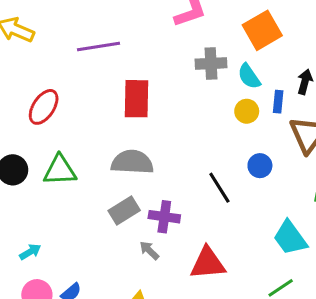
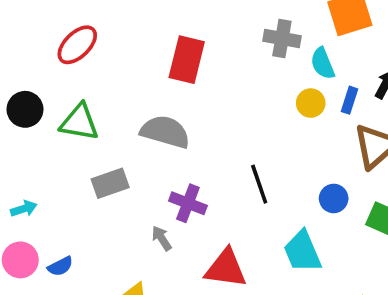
blue circle: (260, 166) -> (334, 198), moved
gray rectangle: (124, 210) -> (110, 183), moved
cyan trapezoid: (290, 238) -> (302, 252), moved

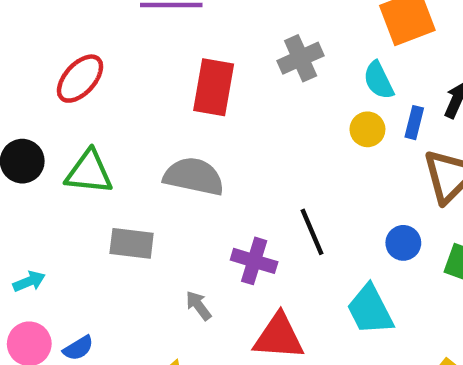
gray cross: (282, 39) -> (301, 58), moved, turned -30
gray rectangle: (110, 183) -> (132, 243), turned 30
purple cross: (188, 203) -> (254, 261), moved

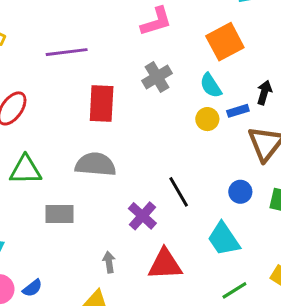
blue rectangle: (414, 123) -> (238, 111), turned 66
purple cross: (254, 261) -> (142, 216), turned 32
gray arrow: (198, 306) -> (109, 262), moved, turned 36

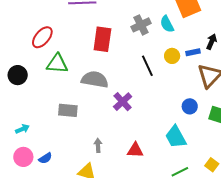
cyan semicircle: (211, 86) -> (167, 24), moved
green triangle: (25, 170) -> (57, 64), moved
black line: (179, 192) -> (147, 66), moved
purple cross: (142, 216) -> (123, 102), moved
red triangle: (165, 264) -> (135, 150), size x0.7

